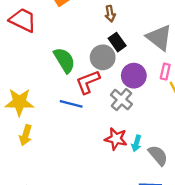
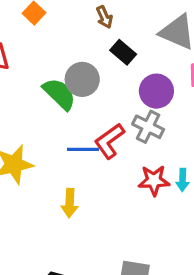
gray circle: (103, 57) -> (82, 79), moved
red L-shape: (88, 82) -> (109, 141), moved
yellow arrow: (26, 135) -> (70, 203), moved

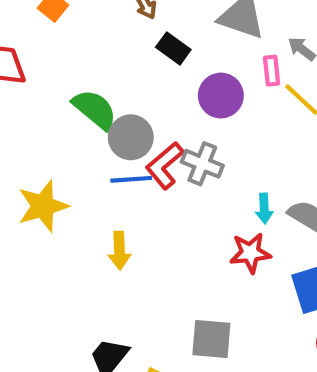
gray circle: (82, 79) -> (131, 137), moved
gray cross: (148, 127) -> (202, 164), moved
red star: (154, 180) -> (250, 253), moved

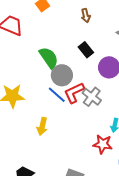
black rectangle: (173, 48) -> (86, 50), moved
blue line: (131, 179) -> (57, 95), turned 30

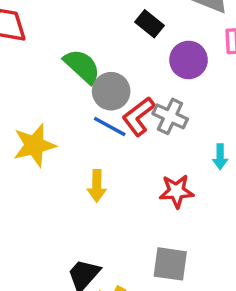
black rectangle: (86, 50) -> (149, 24), moved
red star: (103, 144) -> (176, 191), moved

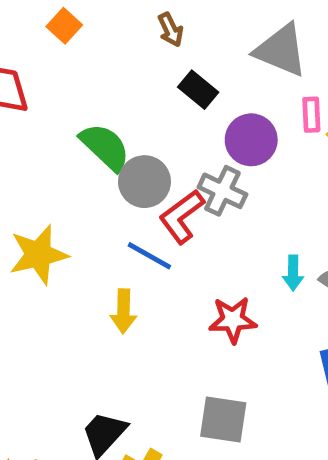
gray cross: (170, 116) -> (222, 191), moved
blue line: (110, 126) -> (149, 256), moved

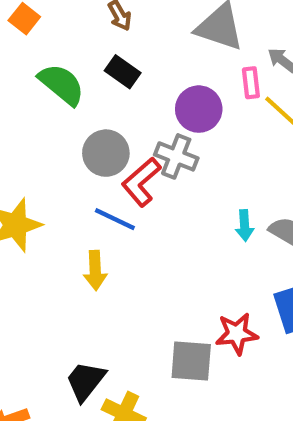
black rectangle: (198, 90) -> (123, 72), moved
green semicircle: (105, 147) -> (62, 84), moved
red star: (233, 320) -> (237, 334), moved

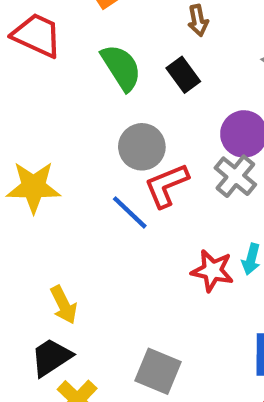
gray cross: (176, 156) -> (235, 176), moved
yellow arrow: (95, 270) -> (64, 305), moved, turned -42
red star: (237, 334) -> (212, 271), moved

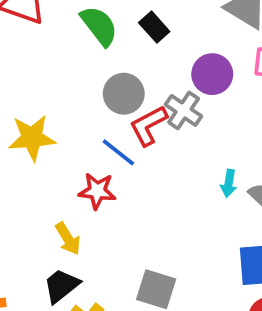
gray cross: (235, 176) -> (184, 110), moved
red star: (212, 271) -> (97, 191), moved

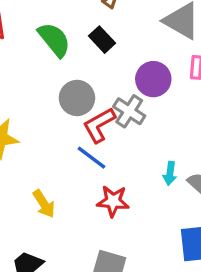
blue line: (118, 152) -> (91, 158), moved
red star: (97, 191) -> (113, 201), moved
yellow arrow: (68, 239) -> (44, 204), moved

